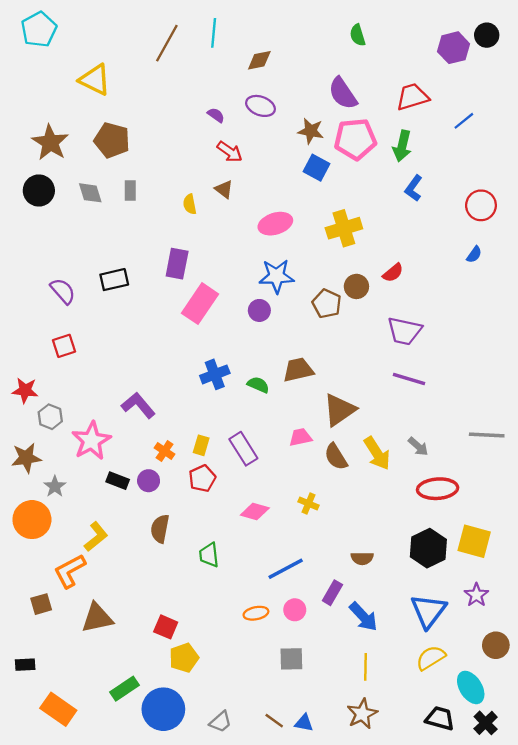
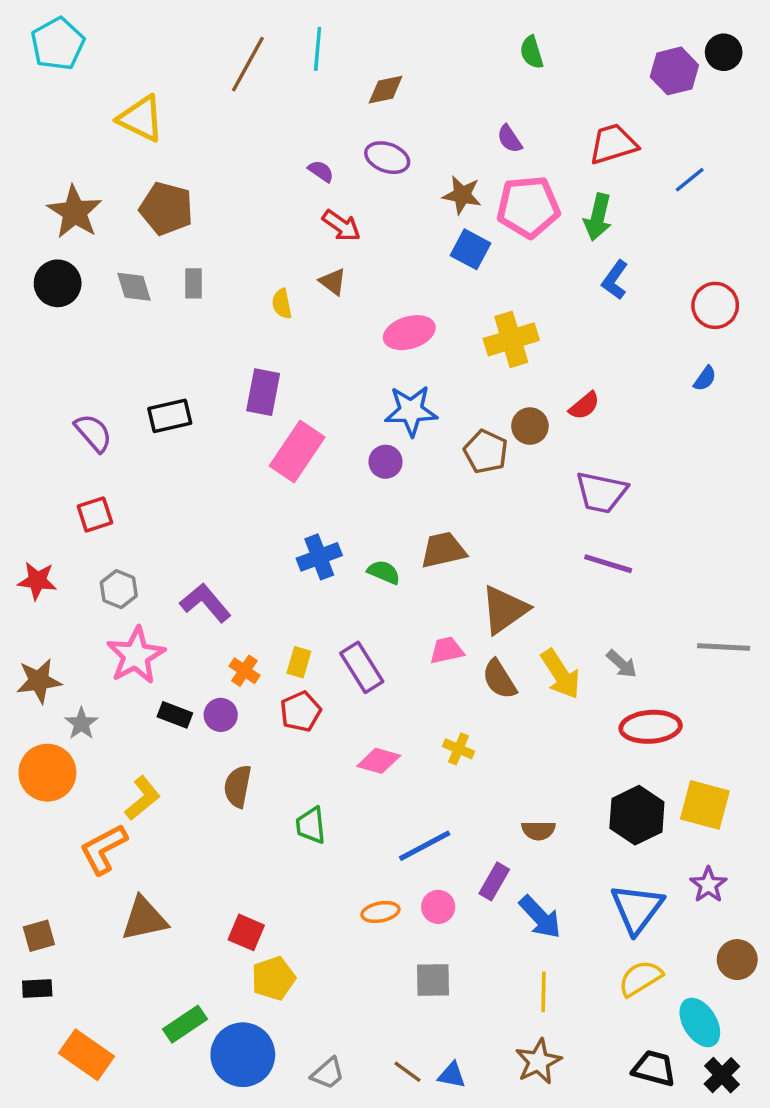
purple semicircle: (343, 93) -> (510, 139), size x0.6
gray hexagon: (50, 417) -> (119, 589), moved
brown square: (41, 604) -> (39, 936), moved

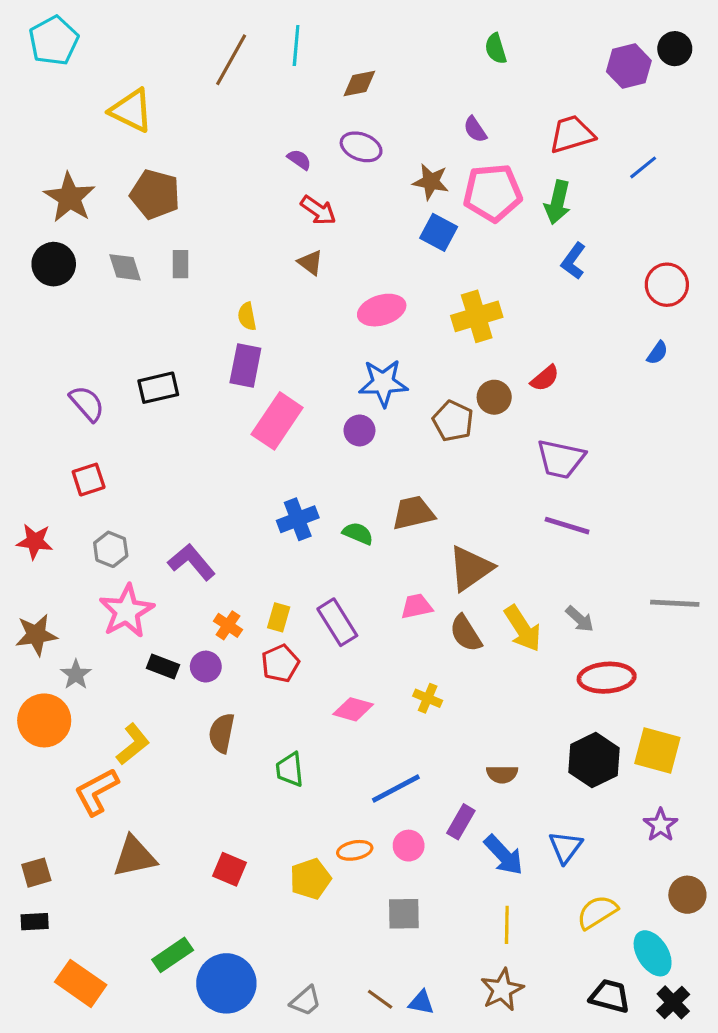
yellow semicircle: (282, 304) -> (247, 316), moved
blue triangle: (637, 909) -> (565, 847), moved, size x0.7
yellow pentagon: (273, 978) -> (310, 879), moved

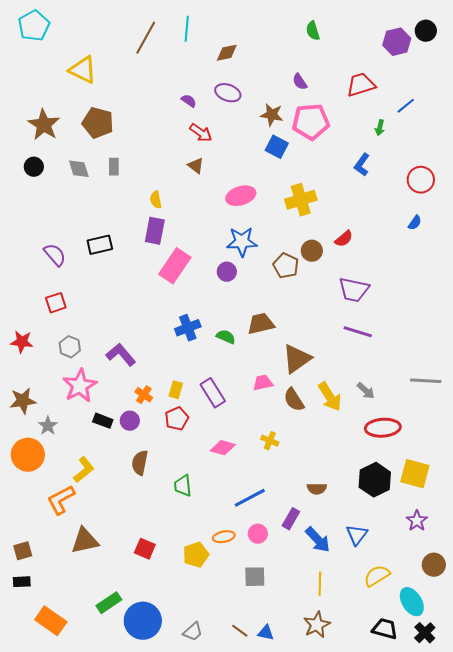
green arrow: (558, 202) -> (380, 128), moved, size x0.6
black circle: (54, 264) -> (34, 167), size x0.7

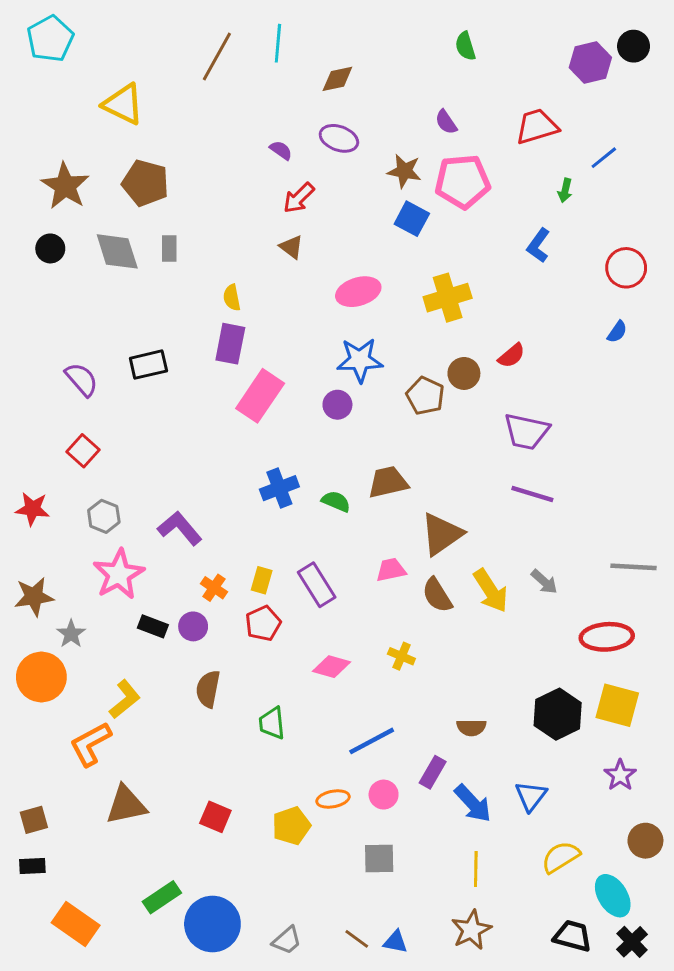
red arrow: (201, 133) -> (299, 198), turned 100
gray diamond: (79, 169) -> (117, 251), size x1.4
red square: (56, 303) -> (83, 451), turned -30
red ellipse: (383, 428) -> (607, 637), moved

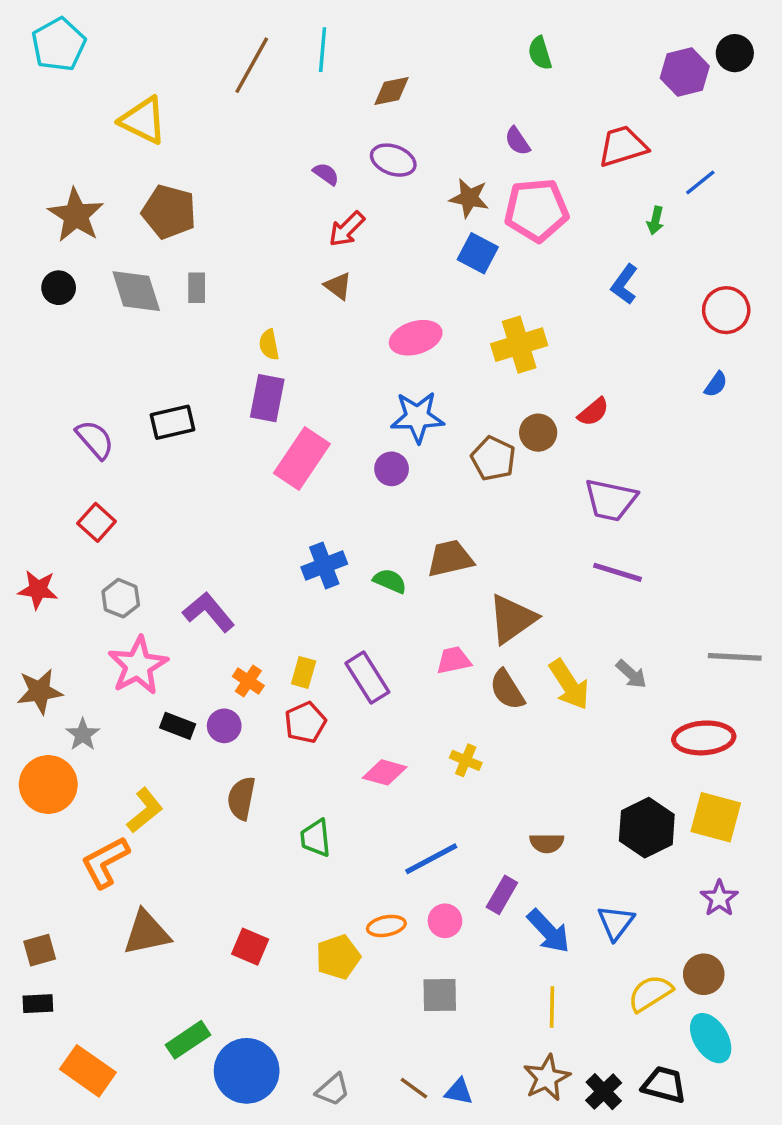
brown circle: (645, 841) -> (704, 974), moved
black cross: (632, 942) -> (604, 1092), moved

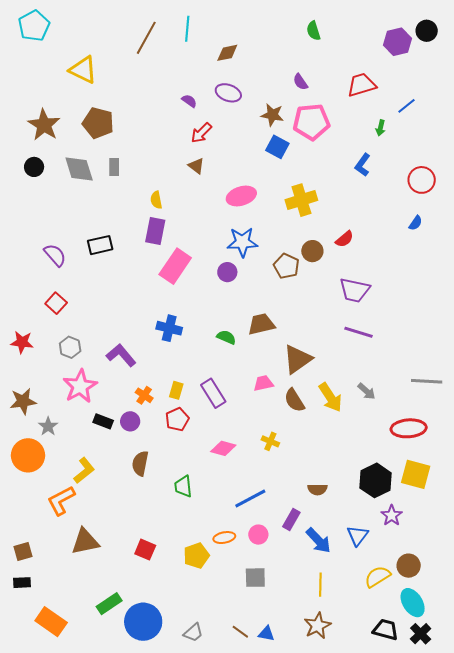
blue cross: (324, 565) -> (169, 328), moved, turned 35
purple star: (719, 898) -> (392, 515), moved
black cross: (604, 1092) -> (421, 634), moved

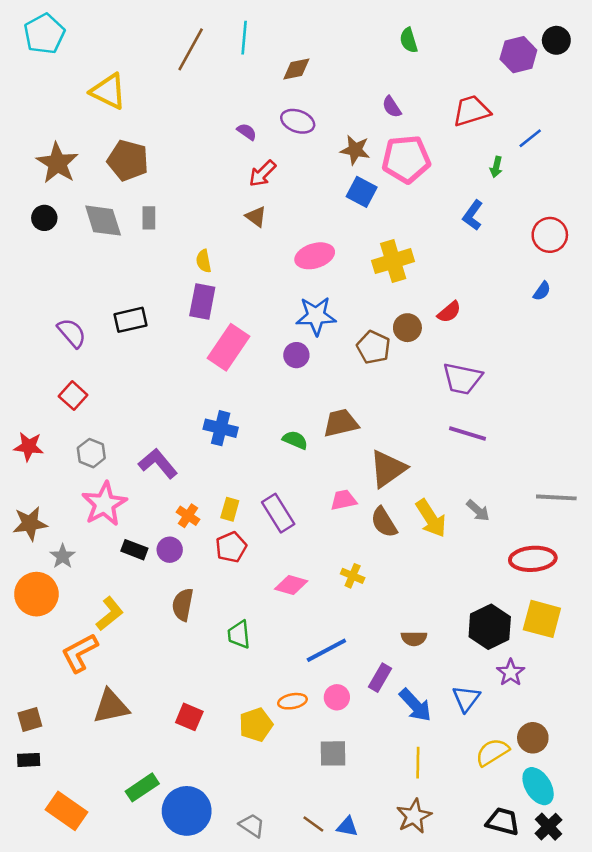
gray trapezoid: (193, 633) -> (252, 825), turned -105

